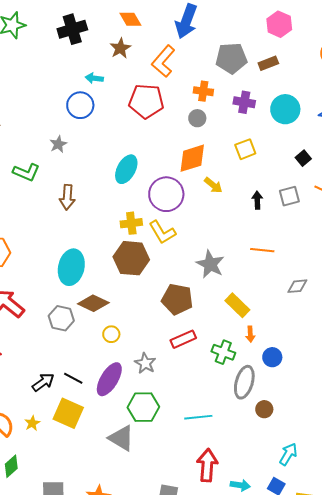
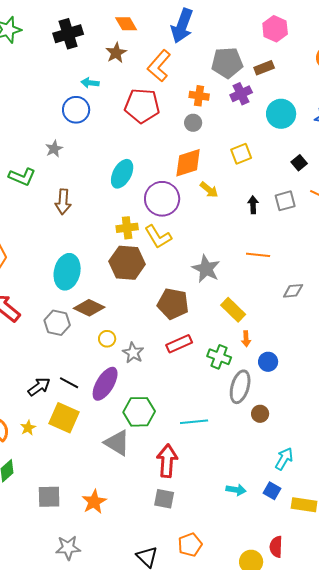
purple cross: (244, 102) -> (241, 94), moved, turned -35
gray star: (145, 363) -> (133, 353), moved
red arrow: (207, 465) -> (167, 461), moved

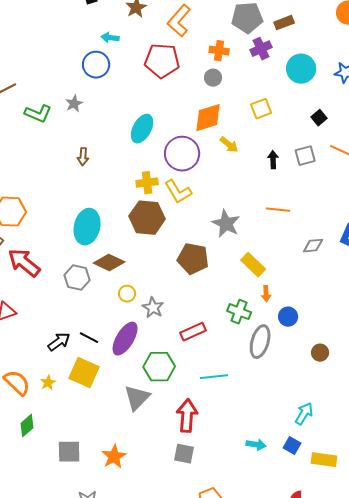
green L-shape: (22, 177) -> (38, 114), moved
brown arrow: (63, 202) -> (83, 157), size x0.7
red rectangle: (179, 344) -> (193, 332), moved
brown circle: (260, 414) -> (320, 353), moved
gray triangle: (117, 443) -> (137, 398), turned 44

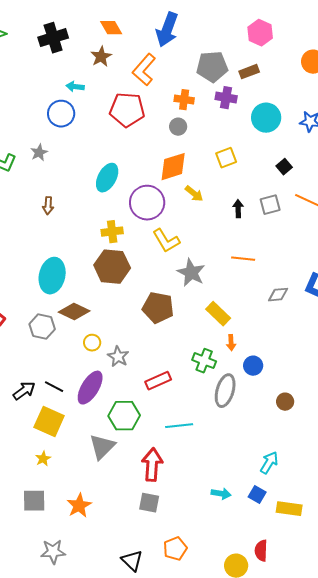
purple cross: (261, 49) -> (226, 98), turned 35
yellow L-shape: (178, 192) -> (166, 241), moved
yellow star: (48, 383) -> (43, 459), moved

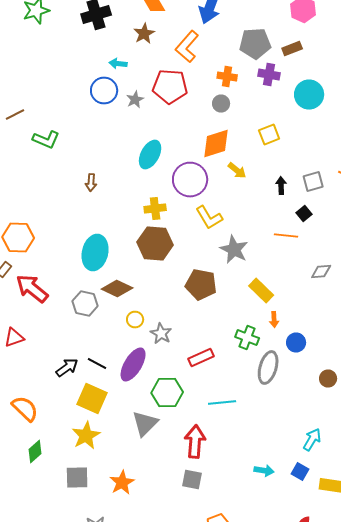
gray star: (39, 153) -> (135, 100), moved
black square: (284, 167) -> (304, 214), moved
yellow star: (43, 459) -> (86, 436), size x1.8

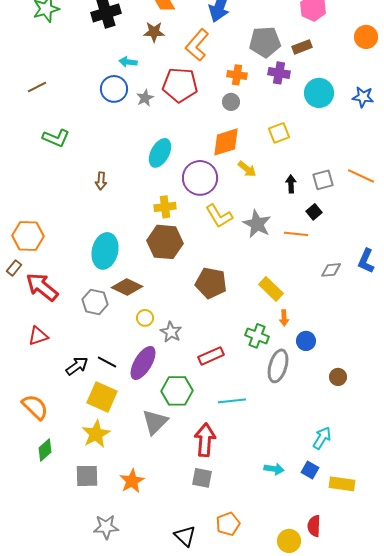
brown star: (144, 34) -> (154, 32), turned 30
brown line: (15, 114) -> (37, 87), moved
gray star: (234, 250) -> (257, 224), moved
red triangle: (14, 338) -> (38, 336), moved

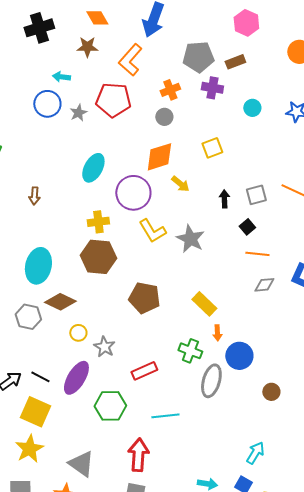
orange cross: (237, 75) -> (170, 90), turned -30
cyan circle: (319, 93) -> (252, 108), size x0.6
orange line: (296, 234) -> (257, 254), moved
blue circle: (306, 341) -> (239, 356), size x1.4
gray triangle: (155, 422) -> (81, 464), moved, turned -40

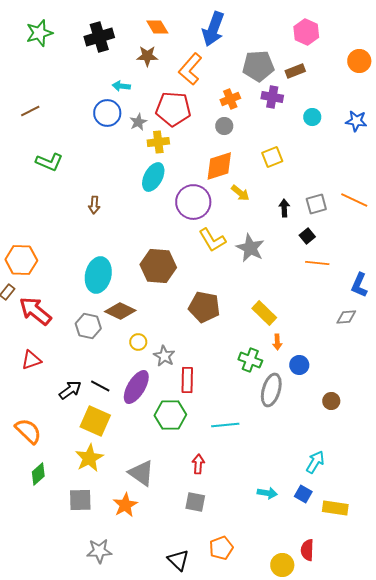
yellow cross: (98, 222) -> (158, 142), moved
gray diamond: (264, 285) -> (346, 317), moved
blue circle: (239, 356) -> (299, 365), size x0.7
red rectangle: (144, 371) -> (187, 380), moved, turned -65
red arrow: (138, 455) -> (198, 464), size x0.6

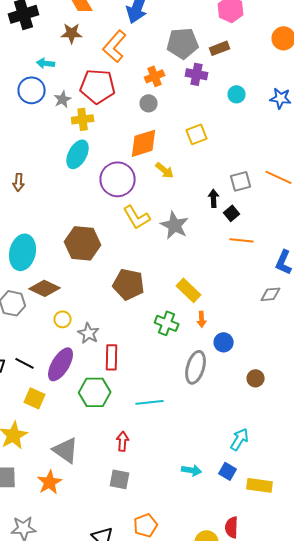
black arrow: (284, 208) -> (214, 198), moved
green cross: (250, 360) -> (167, 323), moved
yellow square: (95, 421) -> (35, 398), moved, size x0.7

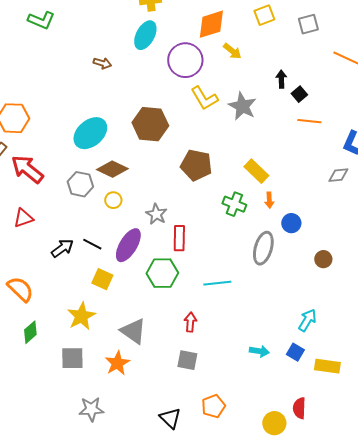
gray square: (241, 181) -> (308, 24), moved
brown arrow: (19, 182) -> (102, 63), moved, turned -78
cyan ellipse: (23, 252) -> (90, 133), turned 36
yellow circle: (63, 319) -> (113, 200), moved

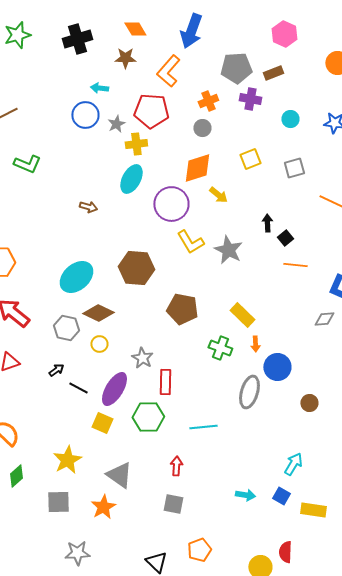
blue circle: (291, 223) -> (277, 367), size x1.4
black arrow: (62, 248) -> (56, 370), moved, size x0.7
yellow square: (102, 279) -> (102, 423), moved

